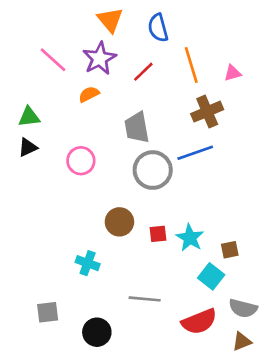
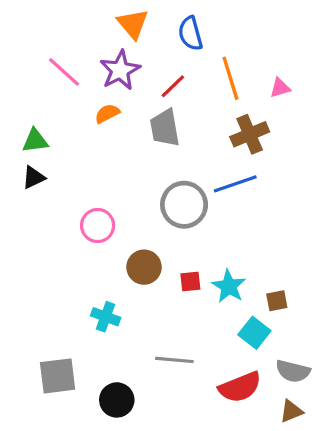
gray trapezoid: (137, 127) -> (165, 128), moved
pink circle: (81, 161) -> (98, 226), moved
gray square: (48, 312) -> (58, 376), size x1.4

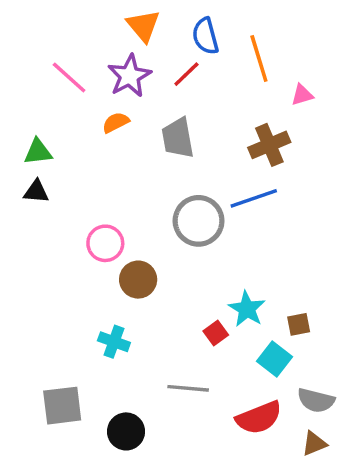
orange line: (230, 78) -> (259, 59), moved
red line: (173, 86) -> (186, 74), moved
black triangle: (34, 177) -> (36, 192), turned 30
brown circle: (144, 267) -> (138, 280), moved
red square: (190, 282) -> (216, 333), moved, turned -30

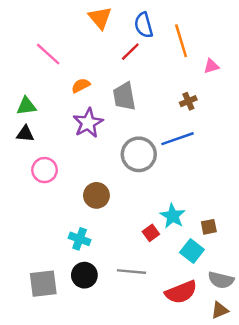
purple star: (129, 76) -> (88, 123), moved
brown cross: (269, 145) -> (188, 101), size x0.6
pink circle: (105, 243) -> (45, 170), moved
black circle: (126, 431) -> (84, 275), moved

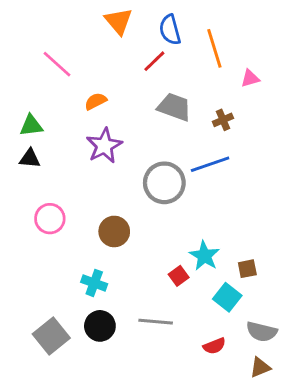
gray trapezoid: (124, 96) -> (174, 107), moved, turned 120
pink circle: (45, 170) -> (50, 219), moved
gray square: (43, 284) -> (51, 336), turned -32
red semicircle: (181, 292) -> (214, 346), size x0.6

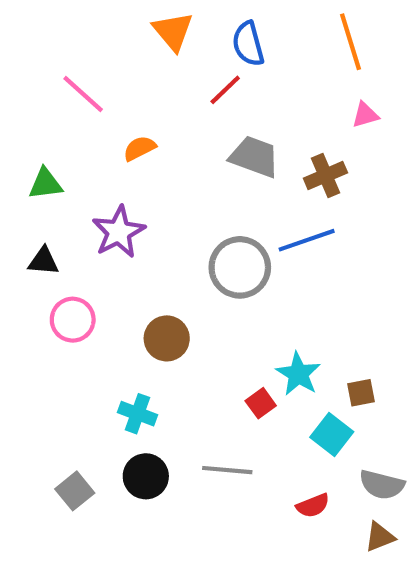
orange line: (214, 48) -> (351, 42), moved
brown cross: (223, 120) -> (325, 175), size x1.4
purple star: (104, 146) -> (119, 232), moved
black triangle: (30, 159) -> (43, 261), moved
gray square: (51, 336) -> (75, 491), size x0.7

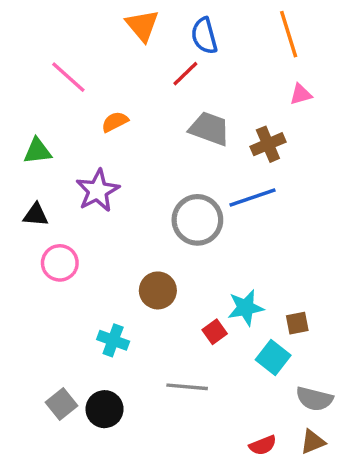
brown circle: (167, 338) -> (158, 290), moved
cyan star: (298, 374) -> (246, 308), turned 30
black circle: (146, 476) -> (105, 409), moved
red semicircle: (313, 506) -> (263, 445), moved

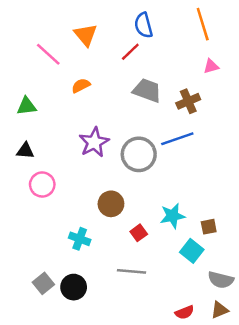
orange triangle: (142, 25) -> (86, 35), moved
purple star: (98, 191) -> (94, 142), moved
red square: (215, 332) -> (139, 233), moved

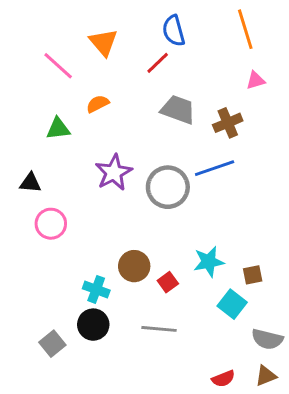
green triangle: (27, 106) -> (58, 129), moved
brown circle: (111, 204) -> (134, 266), moved
black circle: (74, 287) -> (93, 325), moved

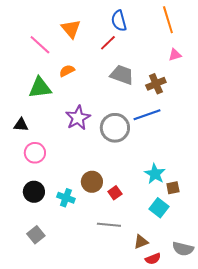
green triangle: (58, 129) -> (40, 88), size x1.4
cyan star: (209, 262) -> (155, 174), moved, turned -30
black circle: (93, 325) -> (34, 192), moved
gray semicircle: (267, 339) -> (183, 249), moved
brown triangle: (266, 376) -> (141, 242), moved

